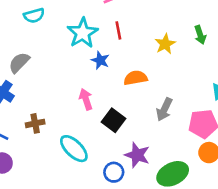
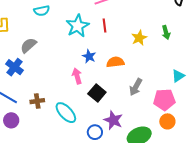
blue star: (100, 60) -> (89, 56), moved
brown cross: (35, 123) -> (37, 101), moved

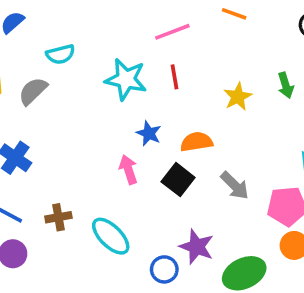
cyan star: (78, 26) -> (126, 79), turned -30
gray semicircle: (28, 45) -> (33, 91), moved
gray arrow: (136, 87) -> (235, 186), turned -72
black square: (97, 93) -> (178, 180), moved

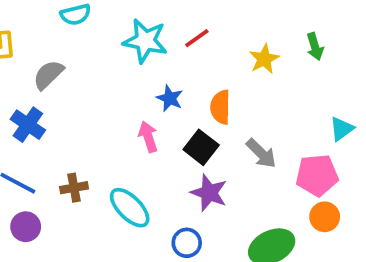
red line: (175, 77) -> (197, 38), turned 65
gray semicircle: (33, 91) -> (48, 75), moved
orange semicircle: (196, 142) -> (220, 107), turned -80
purple star: (197, 247) -> (209, 193), moved

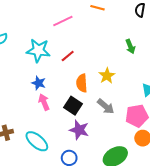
red line: (197, 38) -> (68, 56), moved
yellow star: (264, 59) -> (107, 76), moved
blue star: (170, 98) -> (39, 83), moved

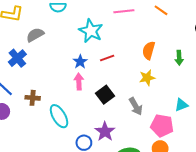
red line: (68, 56) -> (107, 58), moved
orange semicircle: (82, 83) -> (149, 50), moved
purple star: (79, 130) -> (105, 132), moved

